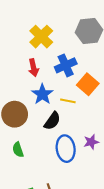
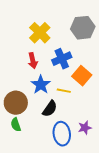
green semicircle: (18, 150) -> (16, 125), moved

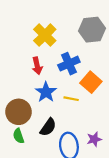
black semicircle: (50, 109) -> (48, 127), moved

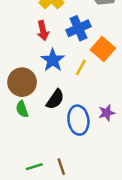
yellow line: (71, 99) -> (81, 67), turned -72

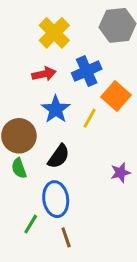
red arrow: (43, 31) -> (44, 74), turned -90
blue ellipse: (78, 120) -> (56, 199), moved
green line: (34, 167) -> (31, 224), moved, turned -42

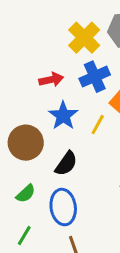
yellow cross: (54, 33) -> (84, 38), moved
green semicircle: (19, 168) -> (26, 194), moved, turned -114
green line: (31, 224) -> (24, 236), moved

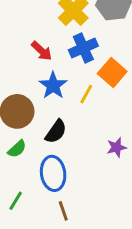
red arrow: (51, 80) -> (42, 51), turned 55
green semicircle: (26, 194) -> (17, 149), moved

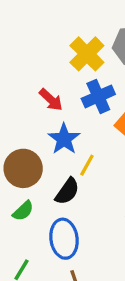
yellow line: (86, 94) -> (87, 165), moved

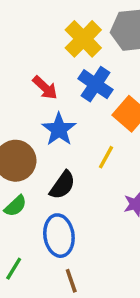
blue cross: (98, 96) -> (96, 84), turned -32
yellow line: (87, 165) -> (106, 157), moved

